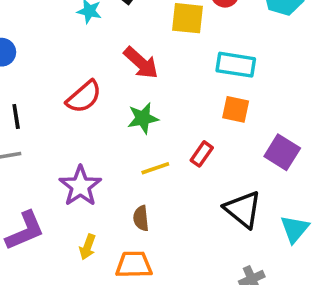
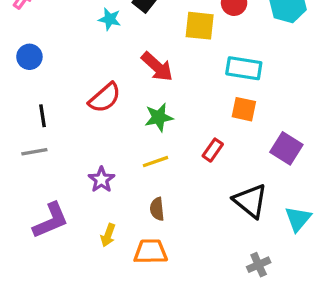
yellow line: (155, 168) -> (155, 162), moved
purple star: (80, 186) -> (101, 180), size x0.7

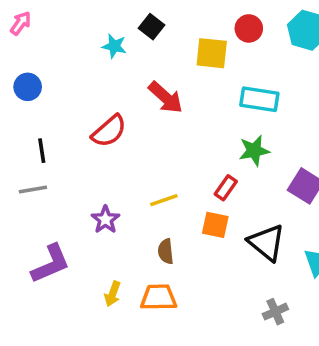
orange square: (244, 109) -> (215, 225), moved
green star: (159, 117) -> (254, 151), moved
yellow arrow: (108, 235) -> (113, 294), moved

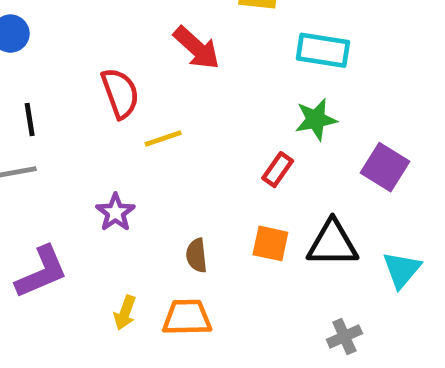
red semicircle: (109, 131) -> (120, 93), turned -69
yellow line: (164, 200) -> (163, 139), moved
orange square: (215, 225) -> (270, 243), moved
black triangle: (266, 243) -> (332, 243), turned -39

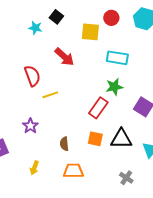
red rectangle: (278, 170) -> (98, 108), size x1.5
orange trapezoid: (187, 317) -> (73, 171), moved
gray cross: (344, 336) -> (126, 178), turned -32

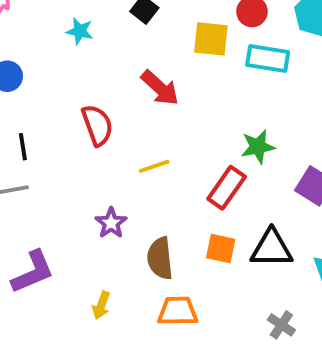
cyan star: (35, 28) -> (80, 31), moved
cyan rectangle: (117, 58) -> (268, 59), moved
yellow line: (50, 95) -> (154, 166), moved
purple star: (30, 126) -> (111, 223), moved
brown semicircle: (64, 144) -> (160, 258), size x1.5

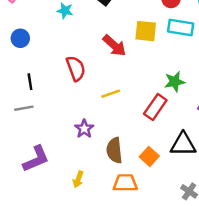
yellow square: (211, 39) -> (146, 31), moved
orange square: (221, 248) -> (149, 156), moved, turned 30

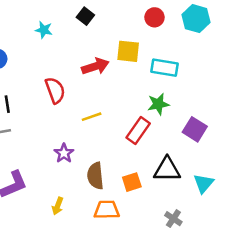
cyan rectangle: (181, 27) -> (165, 68), moved
red arrow: (114, 46) -> (95, 66), turned -60
orange square: (149, 156) -> (132, 182), turned 30

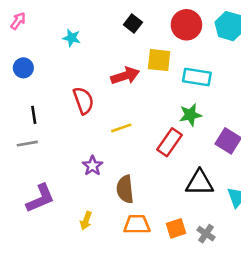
black square: (85, 16) -> (133, 23), moved
red circle: (154, 17) -> (186, 25), size x1.5
orange square: (132, 182) -> (176, 228), moved

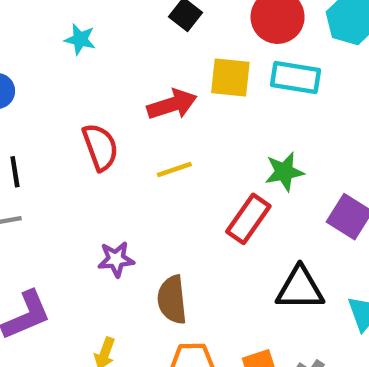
cyan rectangle: (197, 77) -> (295, 77), moved
yellow line: (121, 128) -> (174, 169), moved
purple star: (92, 166) -> (116, 259), turned 30

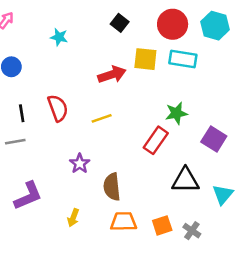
red semicircle: (100, 147) -> (58, 108), moved
yellow line: (174, 169) -> (102, 118), moved
purple star: (116, 259) -> (80, 164), turned -30

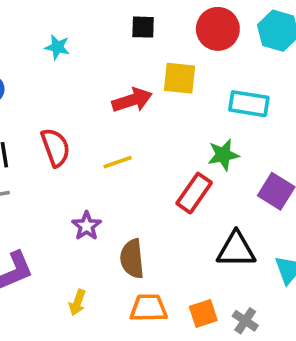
black square: (120, 23) -> (143, 27), turned -36
cyan rectangle: (183, 59) -> (249, 104), moved

